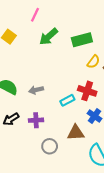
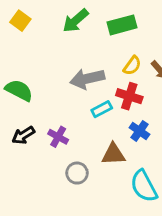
yellow semicircle: (93, 62) -> (132, 66), moved
gray arrow: (36, 90) -> (87, 79), moved, size x1.6
purple cross: (36, 120) -> (58, 137), turned 32

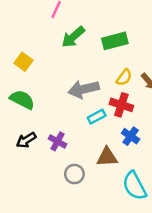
yellow square: (20, 21) -> (23, 62), moved

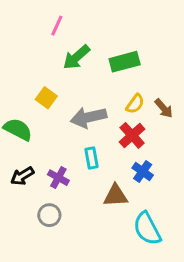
yellow square: (23, 62) -> (46, 98), moved
red cross: (121, 105) -> (132, 135), turned 30
cyan rectangle: (97, 117) -> (91, 158), moved, turned -72
gray circle: (74, 174) -> (49, 215), moved

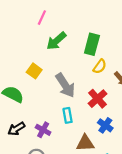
green rectangle: (125, 62) -> (92, 44), turned -60
yellow semicircle: (135, 104) -> (100, 66), moved
gray arrow: (88, 117) -> (65, 85), turned -110

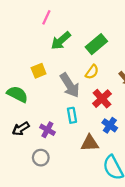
green rectangle: (92, 44) -> (96, 44), turned 35
yellow semicircle: (100, 66) -> (92, 72), moved
yellow square: (34, 71) -> (39, 71), turned 32

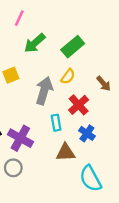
gray arrow: (70, 85) -> (44, 91), turned -130
cyan rectangle: (72, 115) -> (56, 123), moved
purple cross: (47, 130) -> (20, 138), size x1.5

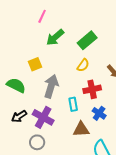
gray arrow: (44, 91) -> (51, 86), moved
red cross: (79, 105) -> (92, 89), turned 30

